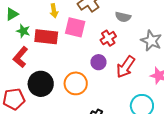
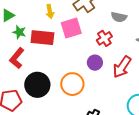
pink square: (75, 27) -> (71, 28), turned -30

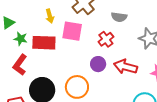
pink square: (71, 28) -> (72, 31), turned 30
red arrow: (122, 67) -> (125, 67), turned 75

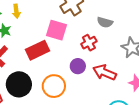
yellow arrow: (50, 16) -> (16, 11), moved
red rectangle: (44, 43) -> (38, 50), moved, turned -35

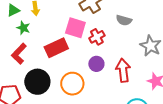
red cross: (89, 43) -> (97, 37), moved
red arrow: (105, 72) -> (123, 70), turned 60

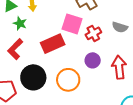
gray semicircle: (124, 20) -> (120, 27), moved

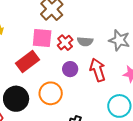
gray semicircle: (120, 27) -> (85, 41), moved

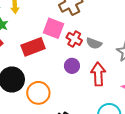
red cross: (65, 43) -> (74, 39), turned -35
orange circle: (51, 93) -> (38, 93), moved

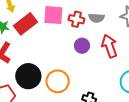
red rectangle: (33, 47) -> (25, 24), moved

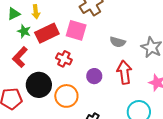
red cross: (76, 19) -> (64, 59), moved
purple circle: (82, 46) -> (94, 76), moved

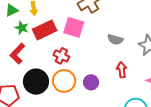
red arrow: (124, 72) -> (122, 70), size x0.7
purple circle: (94, 76) -> (91, 82), moved
orange circle: (66, 96) -> (64, 81), moved

